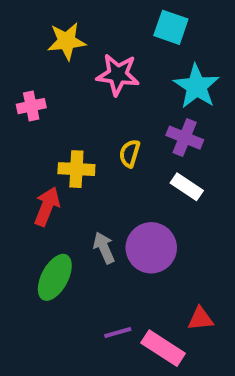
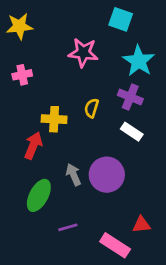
yellow star: (67, 41) -> (19, 26), moved
purple line: (118, 332) -> (68, 227), moved

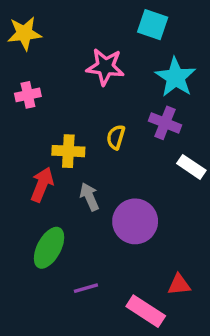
white rectangle: (132, 132) -> (191, 167), moved
gray arrow: (73, 175) -> (89, 197), moved

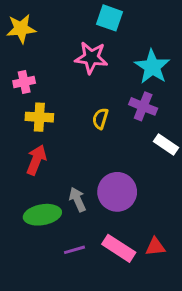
cyan square: (153, 25) -> (110, 18), moved
yellow cross: (68, 151) -> (39, 117), moved
gray arrow: (89, 197) -> (77, 199), moved
green ellipse: (49, 248) -> (42, 215), turned 52
pink rectangle: (146, 311) -> (119, 248), moved

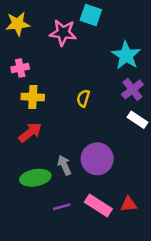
pink star: (91, 58) -> (63, 33), moved
purple cross: (143, 106) -> (132, 89), moved, turned 30
red arrow: (36, 160) -> (30, 132), turned 30

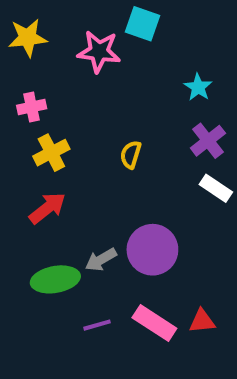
cyan star: (126, 55) -> (198, 87), size x0.6
yellow cross: (33, 97) -> (51, 153), turned -30
gray arrow: (64, 165) -> (101, 260), turned -96

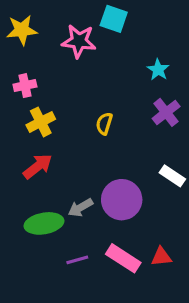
white rectangle: (216, 188) -> (172, 176), moved

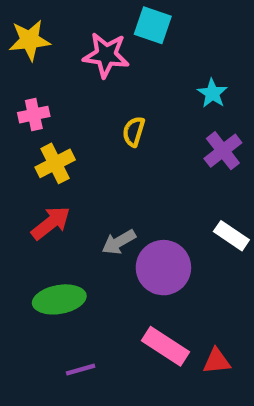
yellow semicircle: (104, 124) -> (134, 132), moved
gray arrow: (80, 208) -> (119, 242), moved
red triangle: (161, 257) -> (217, 361), moved
purple line: (77, 260) -> (81, 370), moved

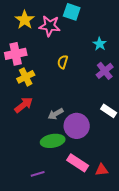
yellow star: (30, 40) -> (25, 20), moved, turned -30
pink cross: (34, 115) -> (16, 54), size x1.5
green ellipse: (59, 299) -> (53, 141), moved

